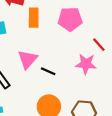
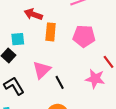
black line: (48, 71) -> (60, 82), turned 32

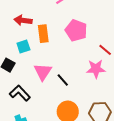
pink pentagon: (84, 36) -> (76, 30), turned 30
cyan square: (18, 39) -> (23, 47), moved

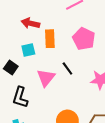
black line: (63, 80) -> (67, 69), moved
black L-shape: (20, 93) -> (20, 97), turned -125

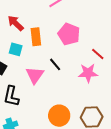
red arrow: (30, 23) -> (16, 23), turned 36
cyan square: (28, 50) -> (16, 49), turned 32

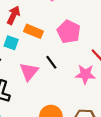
red arrow: (16, 23) -> (14, 15), turned 66
orange rectangle: (36, 37) -> (34, 31), turned -66

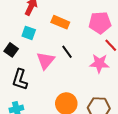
orange rectangle: (34, 31) -> (60, 22), moved
pink pentagon: (69, 32) -> (100, 23), moved, turned -30

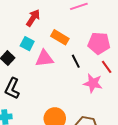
black line: (67, 52) -> (76, 61), moved
pink triangle: (46, 61) -> (44, 58), moved, turned 36

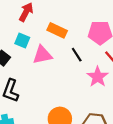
pink star: (93, 83) -> (98, 77), turned 30

